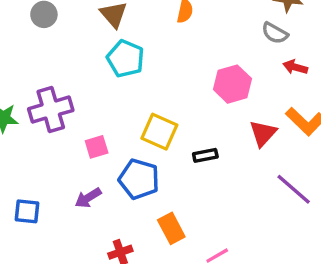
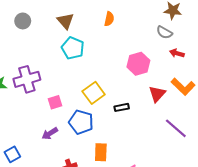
yellow square: (159, 132) -> (94, 93), turned 30
blue square: (27, 211) -> (12, 154), moved, turned -35
orange rectangle: (171, 228) -> (101, 152), turned 30

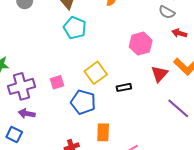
purple cross: (27, 79) -> (22, 86), moved
purple arrow: (50, 133) -> (27, 114), moved, turned 42
blue square: (12, 154) -> (14, 134), turned -35

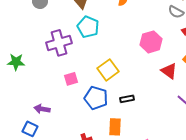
red triangle: (159, 74) -> (169, 71), turned -36
purple cross: (22, 86) -> (59, 43), moved
black rectangle: (124, 87) -> (127, 99), moved

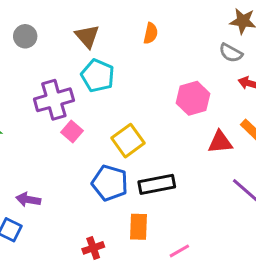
red triangle: (169, 71) -> (220, 142), turned -42
pink square: (71, 79) -> (72, 132), moved, turned -32
black rectangle: (127, 99) -> (157, 184), size x1.6

